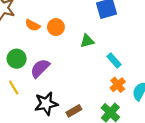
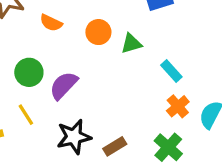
orange circle: (56, 27) -> (98, 32), moved

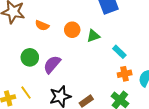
orange cross: (178, 106) -> (125, 74), turned 32
yellow line: (26, 115) -> (26, 93), moved

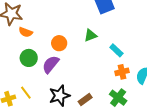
orange semicircle: (42, 25) -> (26, 32), moved
orange circle: (72, 30) -> (59, 43), moved

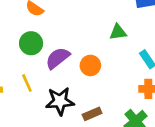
orange circle: (59, 43) -> (90, 65), moved
yellow line: (26, 93) -> (27, 83), moved

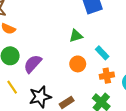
orange circle: (90, 65) -> (78, 64), moved

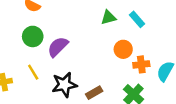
cyan rectangle: (102, 53) -> (137, 19), moved
orange circle: (78, 64) -> (123, 49), moved

